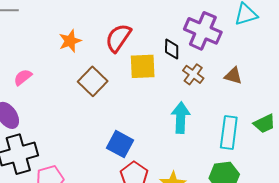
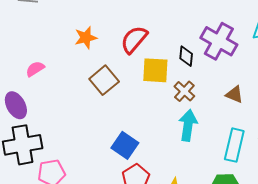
brown cross: (193, 74) -> (184, 91), moved
brown triangle: (233, 76) -> (235, 94), moved

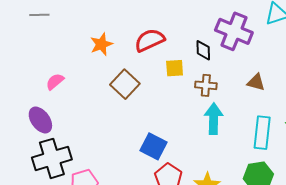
red semicircle: (134, 39) -> (150, 40), turned 32
yellow square: (155, 70) -> (175, 68), size x0.7
brown cross: (184, 91) -> (206, 85), turned -30

